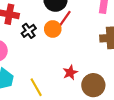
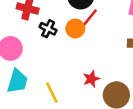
black cross: (29, 31) -> (48, 29), turned -32

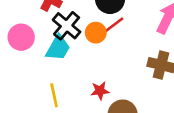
black cross: (48, 29) -> (67, 26), size x1.5
cyan trapezoid: (17, 81) -> (58, 48), moved

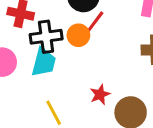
black cross: (67, 26) -> (46, 37), turned -32

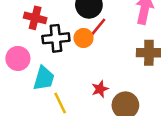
cyan trapezoid: (44, 62) -> (44, 78), moved

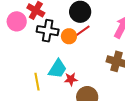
pink circle: (18, 58) -> (17, 21), moved
cyan trapezoid: (44, 78) -> (57, 69), moved

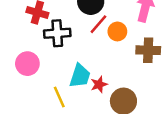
pink circle: (17, 21) -> (27, 64), moved
orange circle: (69, 36) -> (117, 31), moved

